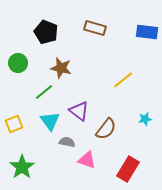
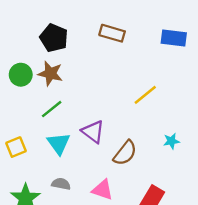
brown star: (61, 68) -> (50, 74), moved
gray semicircle: (67, 142) -> (61, 184), moved

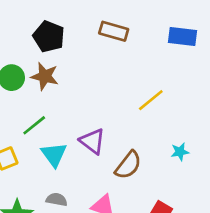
green line: (52, 109) -> (34, 125), moved

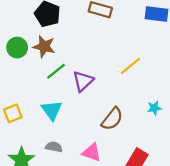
green line: (34, 125) -> (56, 71), moved
purple triangle: (92, 141) -> (83, 81), moved, turned 40

